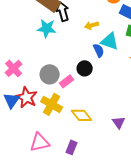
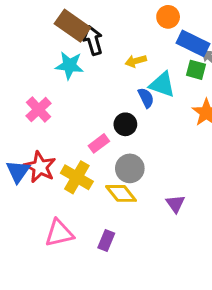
pink cross: (14, 68) -> (39, 110), moved
gray circle: (50, 74) -> (130, 168), moved

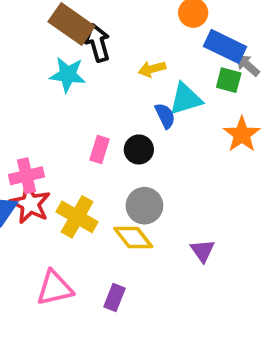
cyan triangle: (162, 85) -> (186, 99), turned -36
pink cross: (39, 110) -> (26, 176), moved, turned 30
pink rectangle: (99, 143) -> (100, 149), moved, turned -36

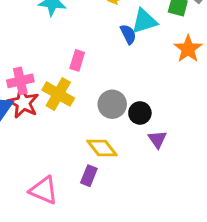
black circle: (139, 149) -> (140, 113), moved
yellow cross: (77, 217) -> (58, 94), moved
yellow diamond: (133, 237) -> (102, 148), moved
pink triangle: (55, 288) -> (44, 190), moved, turned 36

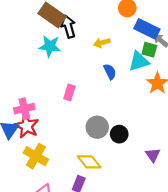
cyan triangle: (144, 21) -> (139, 61), moved
yellow cross: (58, 94) -> (36, 156), moved
purple triangle: (157, 139) -> (153, 155), moved

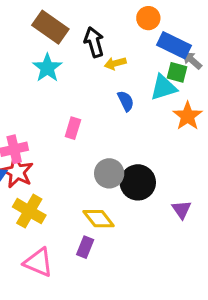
black arrow: (68, 27) -> (94, 42), moved
cyan star: (50, 46) -> (47, 68), turned 30
black circle: (119, 134) -> (138, 182), size x1.5

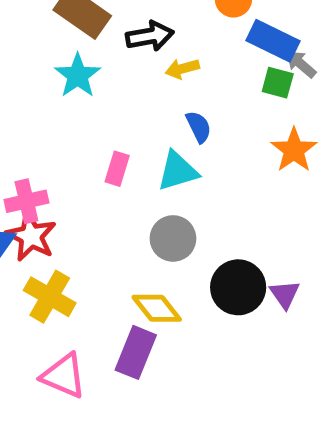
black arrow: (94, 42) -> (150, 36), turned 96
cyan triangle: (163, 87) -> (178, 171), moved
black circle: (138, 182) -> (238, 287), moved
purple rectangle: (85, 247) -> (136, 352), size x1.5

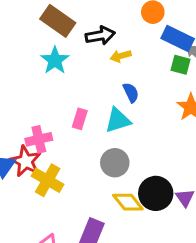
pink cross: (26, 201) -> (39, 139), moved
yellow cross: (50, 297) -> (48, 180), moved
yellow diamond: (157, 308) -> (128, 202), moved

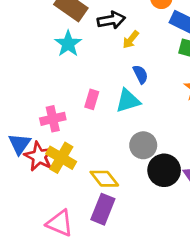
yellow arrow: (121, 56) -> (131, 40), turned -36
red star: (26, 161) -> (39, 156), moved
gray circle: (115, 163) -> (143, 145), moved
yellow diamond: (128, 202) -> (104, 179), moved

